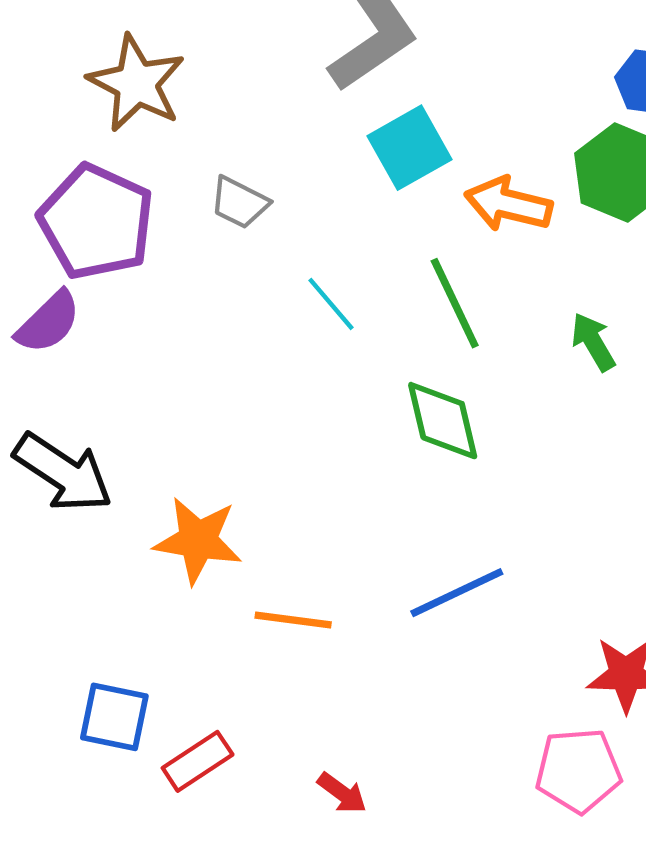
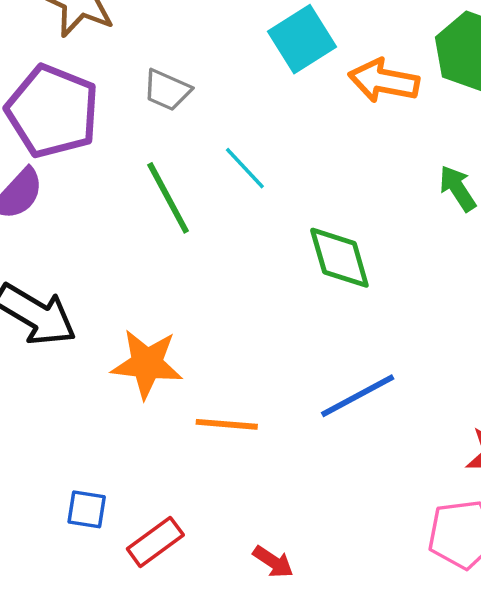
green line: (455, 303) -> (168, 198), moved
blue square: (114, 717) -> (87, 509), size x0.7

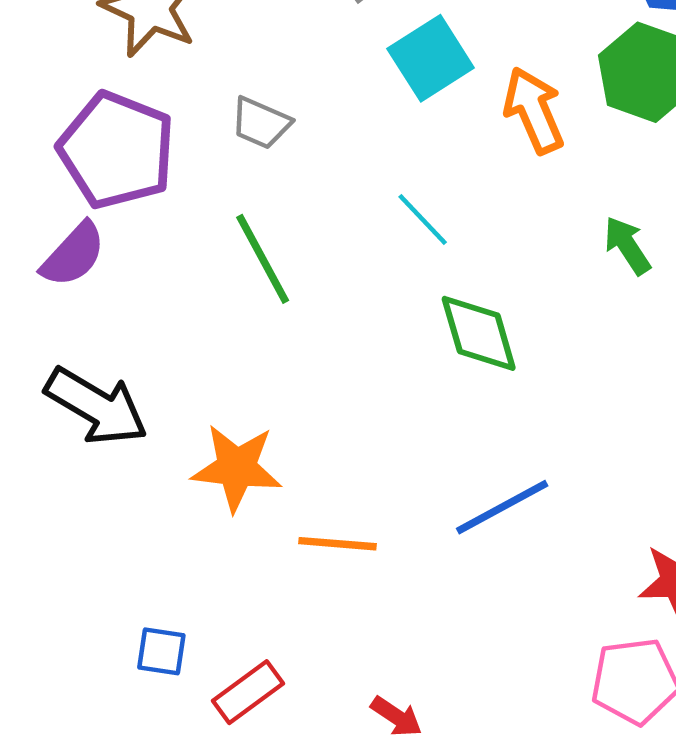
orange arrow: (384, 81) -> (534, 110), turned 56
cyan line: (245, 168) -> (423, 219), moved

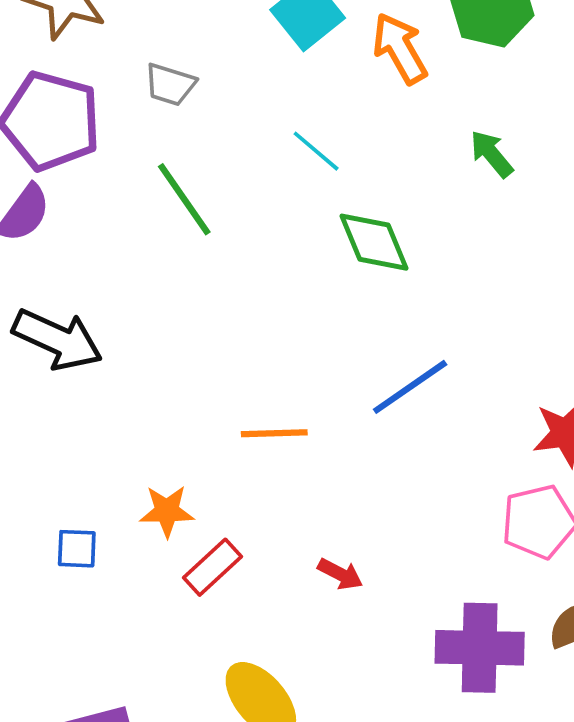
orange star: (237, 468) -> (167, 511), moved, size x0.7
blue square: (161, 651) -> (77, 549), moved

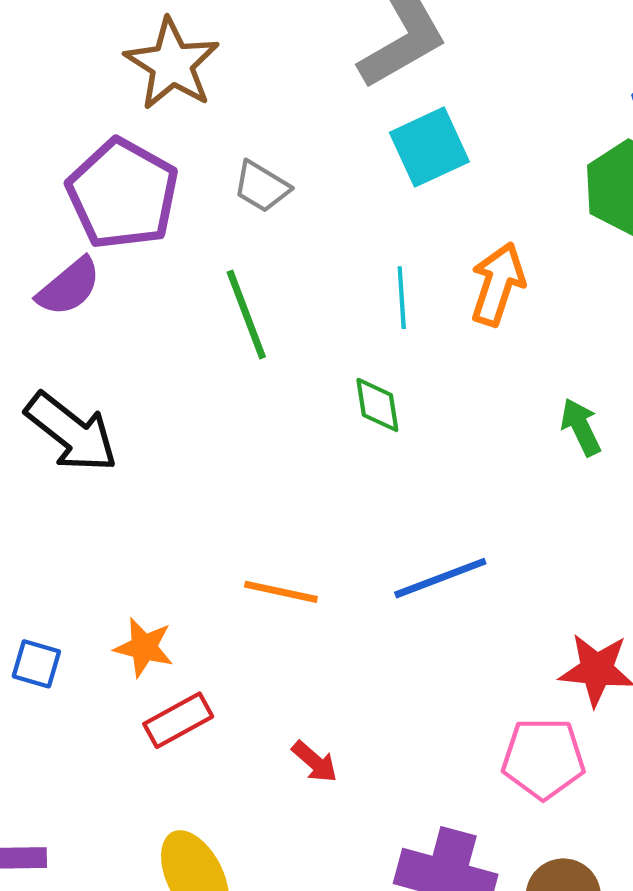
orange arrow: (400, 48) -> (498, 284), moved, turned 34
cyan line: (316, 151) -> (402, 298), turned 32
green arrow: (492, 154) -> (581, 427), moved
green diamond: (374, 242) -> (377, 405), moved, size x0.7

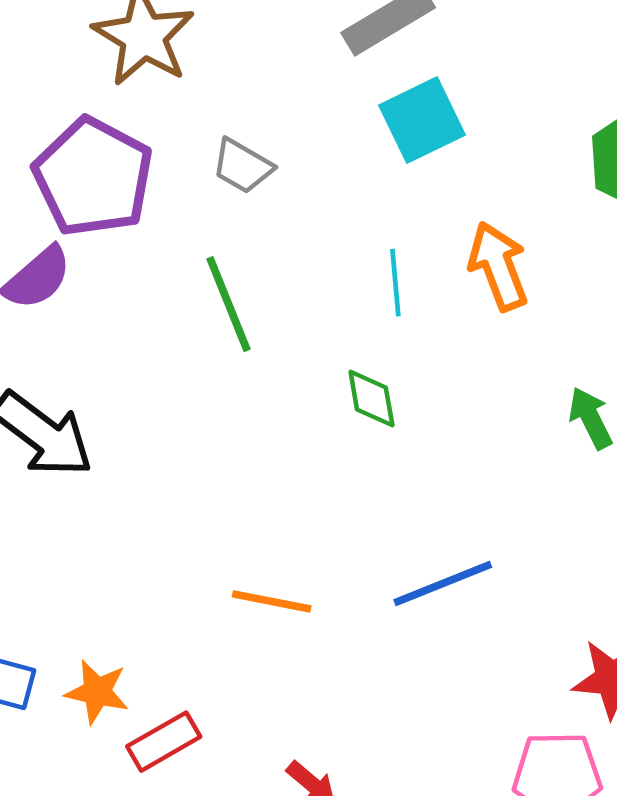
orange arrow: (498, 284) -> (498, 266), turned -38
orange star: (144, 647) -> (97, 692), moved

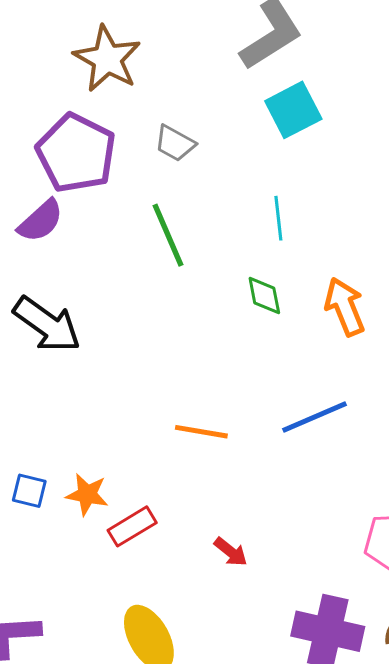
orange arrow: (498, 266) -> (345, 307), moved

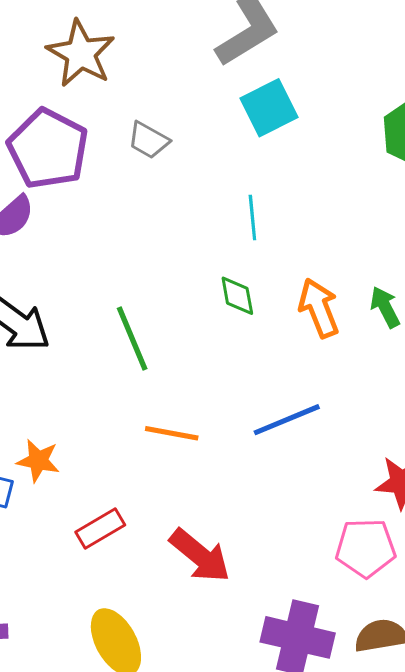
green line: (168, 235) -> (132, 339), moved
orange star: (87, 494) -> (38, 461), moved
red arrow: (231, 552) -> (200, 556), size x1.8

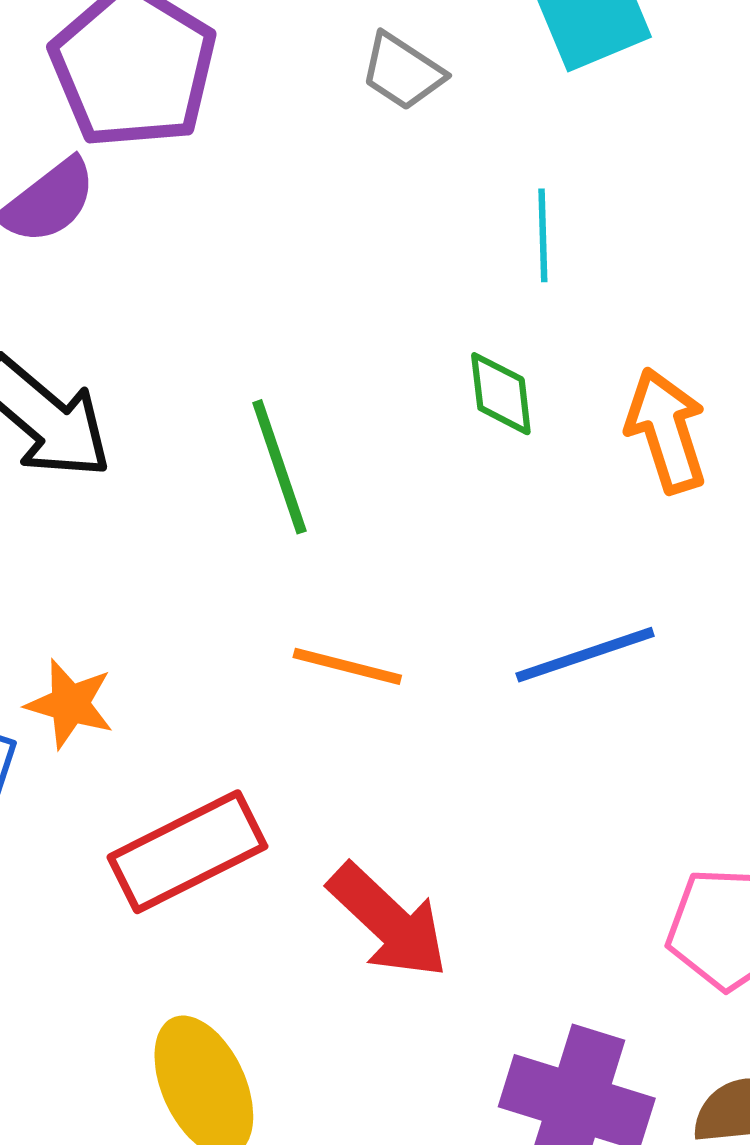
gray trapezoid: (148, 140) -> (402, 72), moved
red rectangle: (100, 529) -> (187, 852), size x1.5

